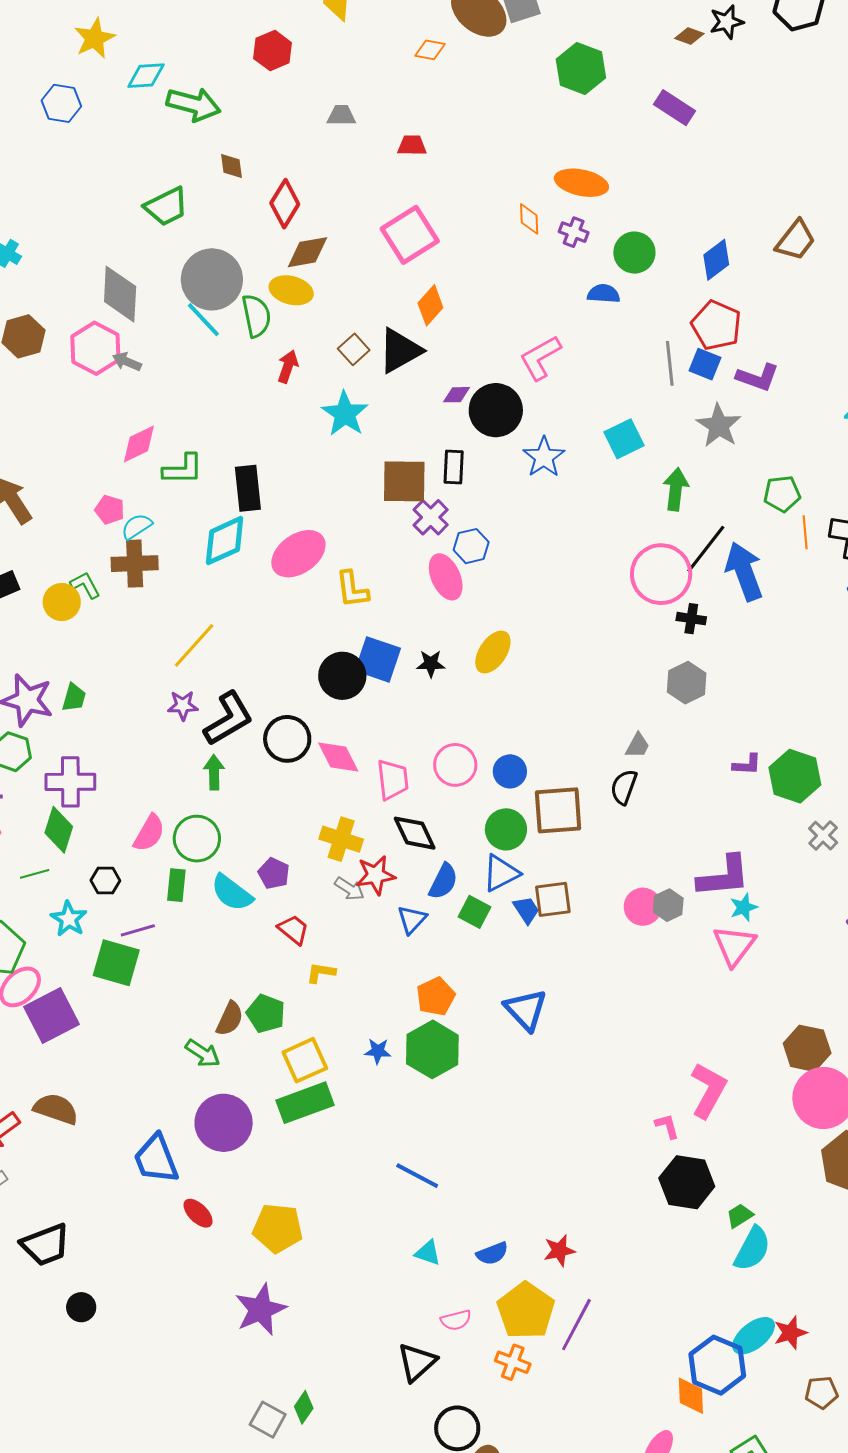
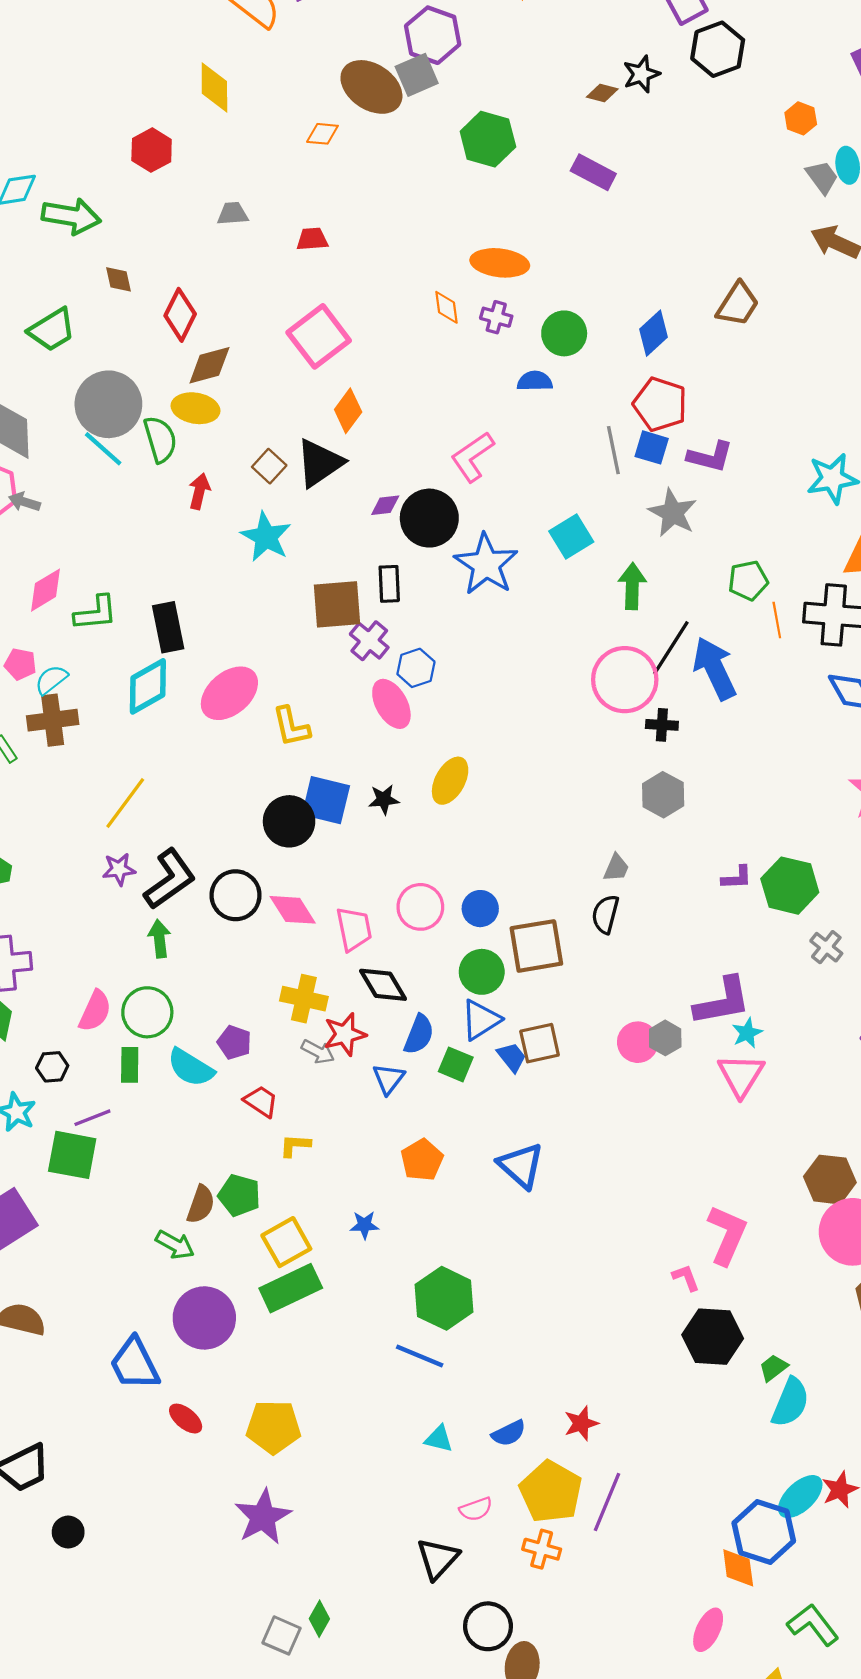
blue star: (544, 457) -> (486, 564), size x1.4
green hexagon: (432, 1049) -> (444, 1298), moved

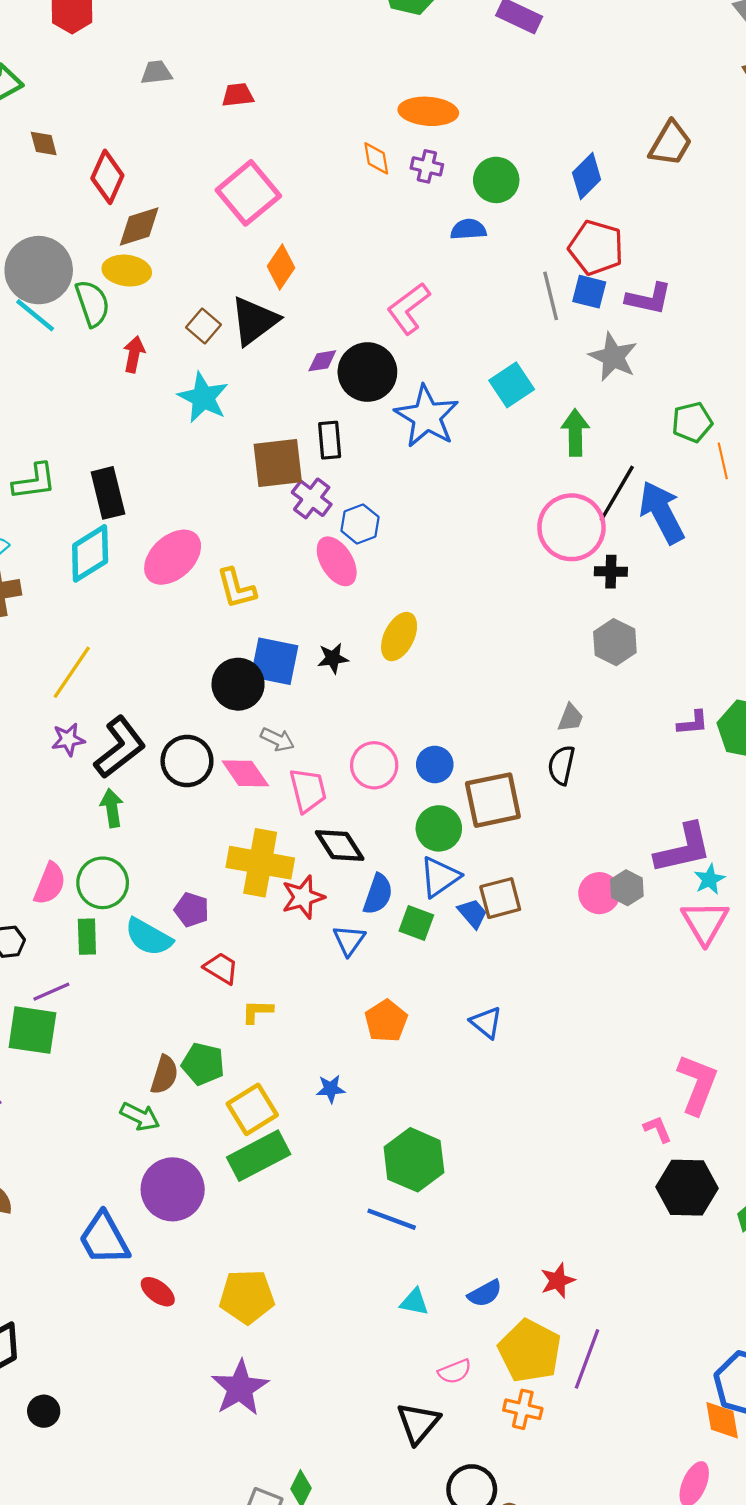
yellow cross: (304, 999) -> (260, 863), size x1.4
gray arrow: (318, 1052) -> (277, 739), moved
blue triangle: (521, 1166) -> (486, 1022), size x0.7

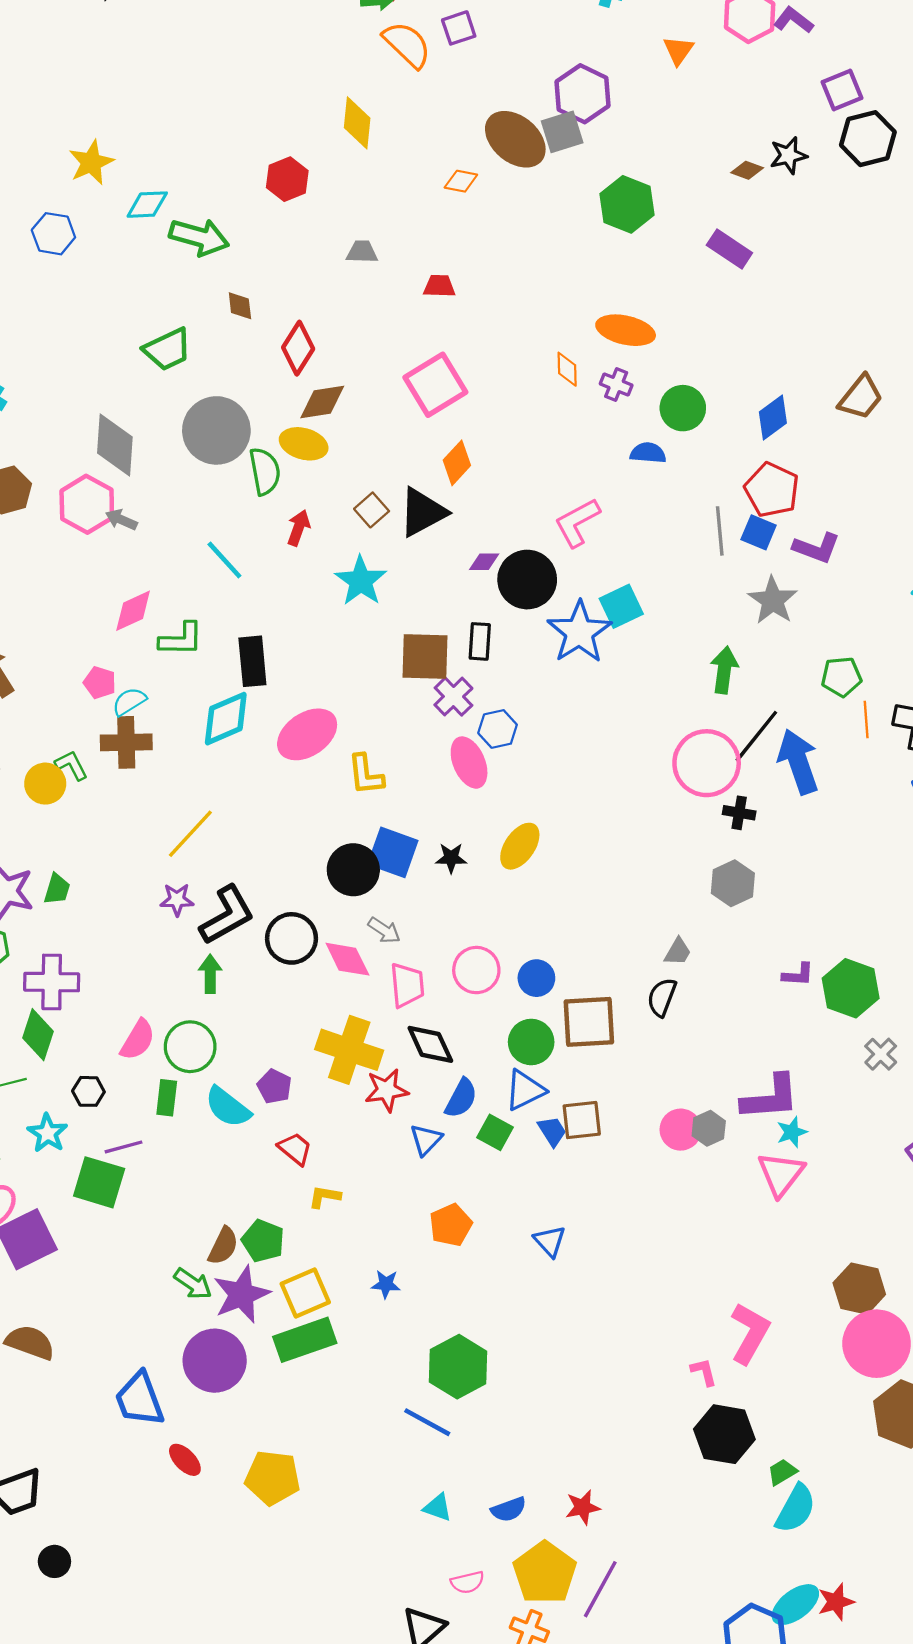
cyan line: (35, 315) -> (224, 560), moved
cyan square: (512, 385) -> (621, 606), moved
purple star: (240, 1388) -> (241, 1294), moved

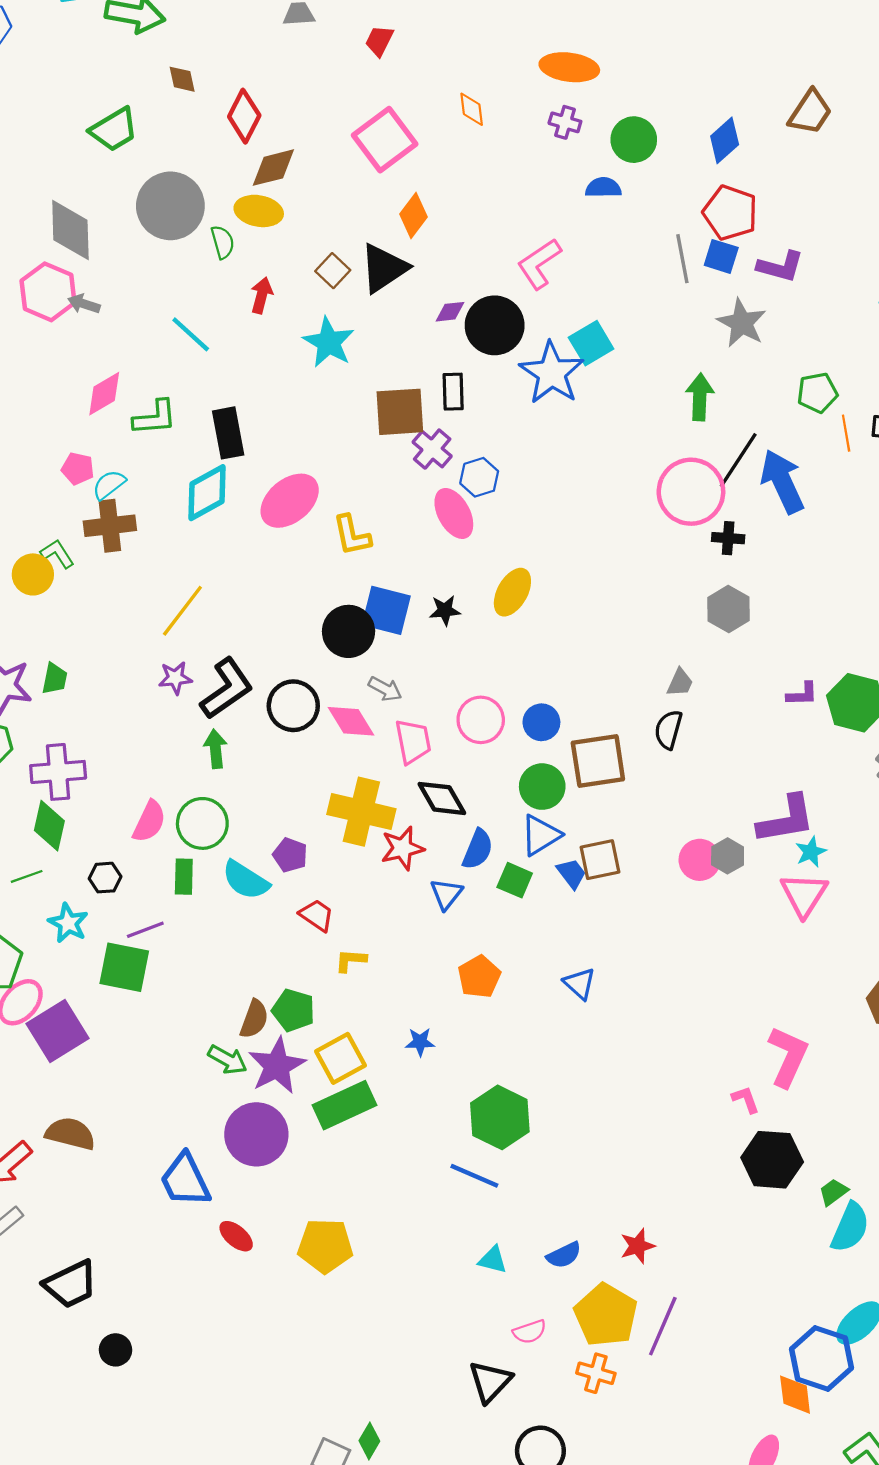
red trapezoid: (439, 286) -> (379, 41), turned -60
orange diamond: (567, 369) -> (472, 109), moved
green semicircle: (265, 471) -> (223, 242), size x0.7

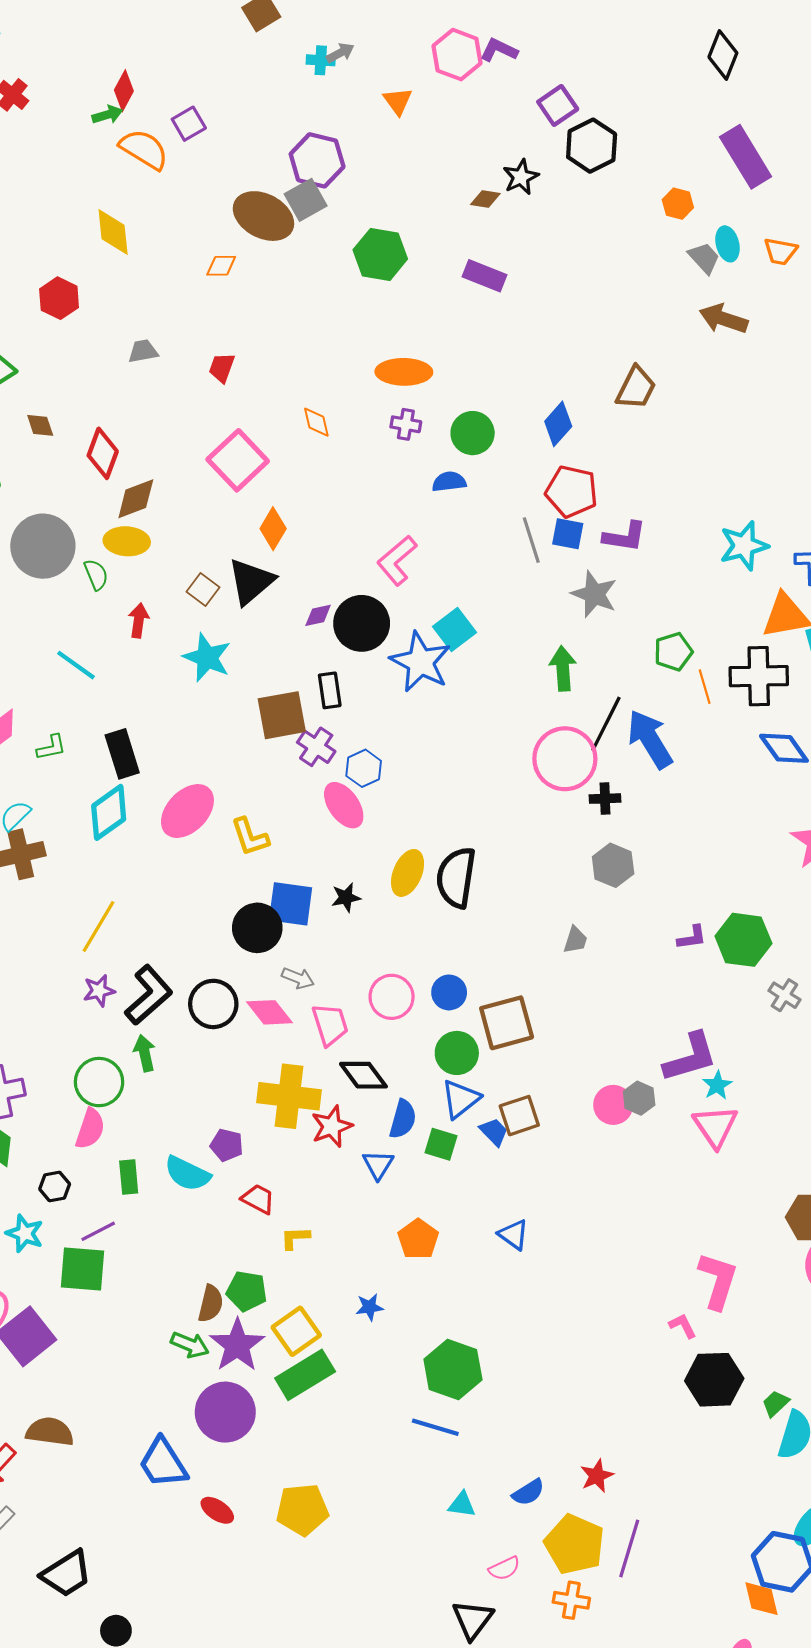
green L-shape: (155, 418) -> (51, 747), size x0.7
black semicircle: (668, 730) -> (456, 878), moved, size x1.6
green circle: (202, 823) -> (99, 1082), moved

